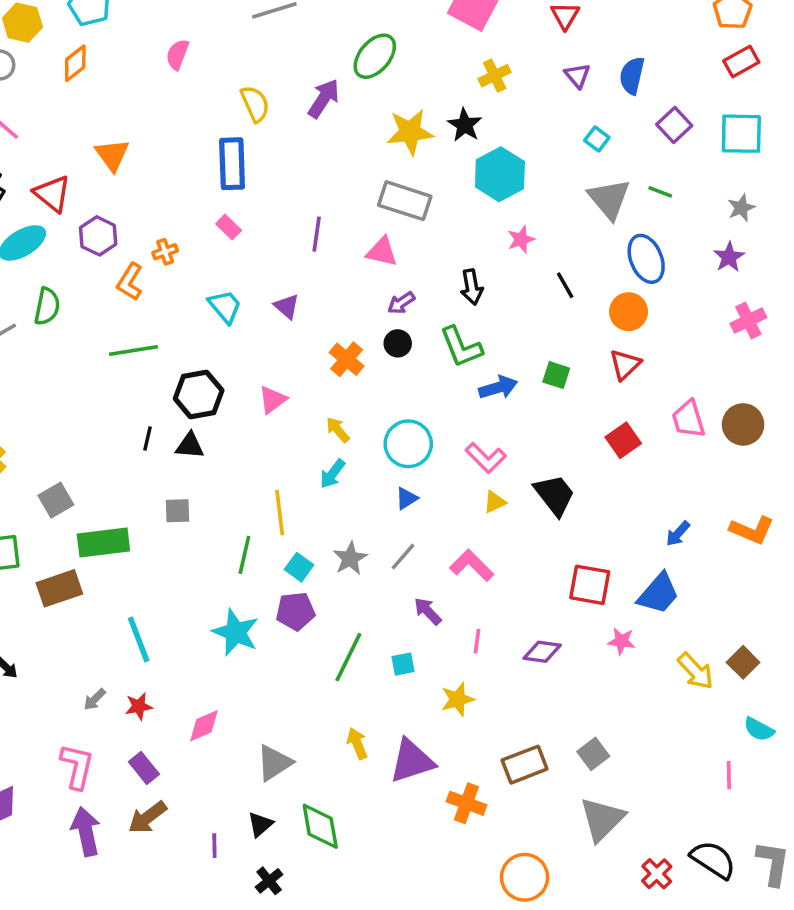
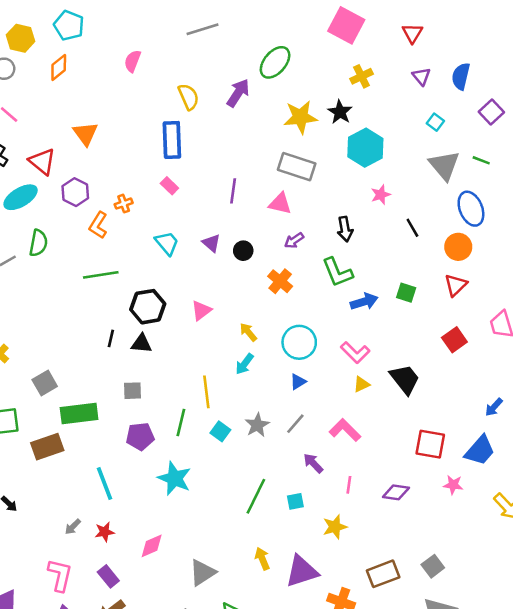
black circle: (398, 343) -> (243, 251), moved
orange cross: (347, 359) -> (280, 281), moved
purple pentagon: (296, 611) -> (140, 436), moved

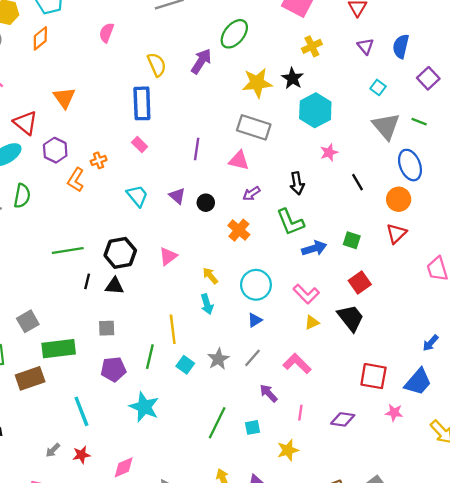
green line: (101, 275) -> (68, 251), moved
red square: (454, 340) -> (360, 283), moved
cyan arrow: (244, 364) -> (207, 304), turned -54

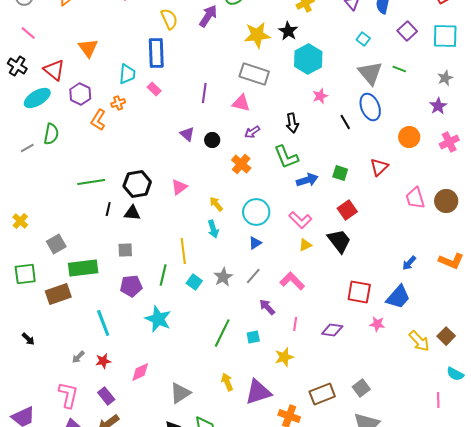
blue ellipse: (410, 165) -> (370, 107), moved
cyan trapezoid: (137, 196) -> (127, 74), moved, turned 45
orange circle: (399, 199) -> (409, 137), moved

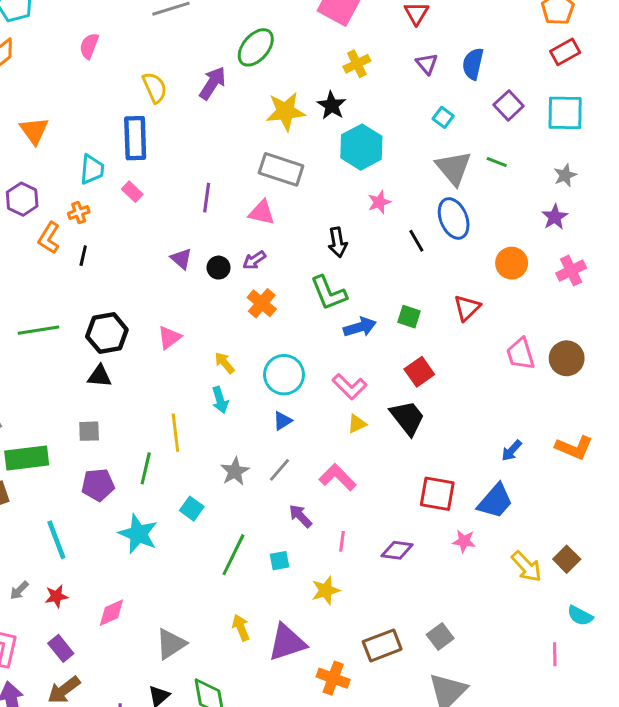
purple arrow: (252, 132) -> (254, 260), moved
black line: (108, 209) -> (83, 256), moved
cyan square: (194, 282) -> (192, 509), moved

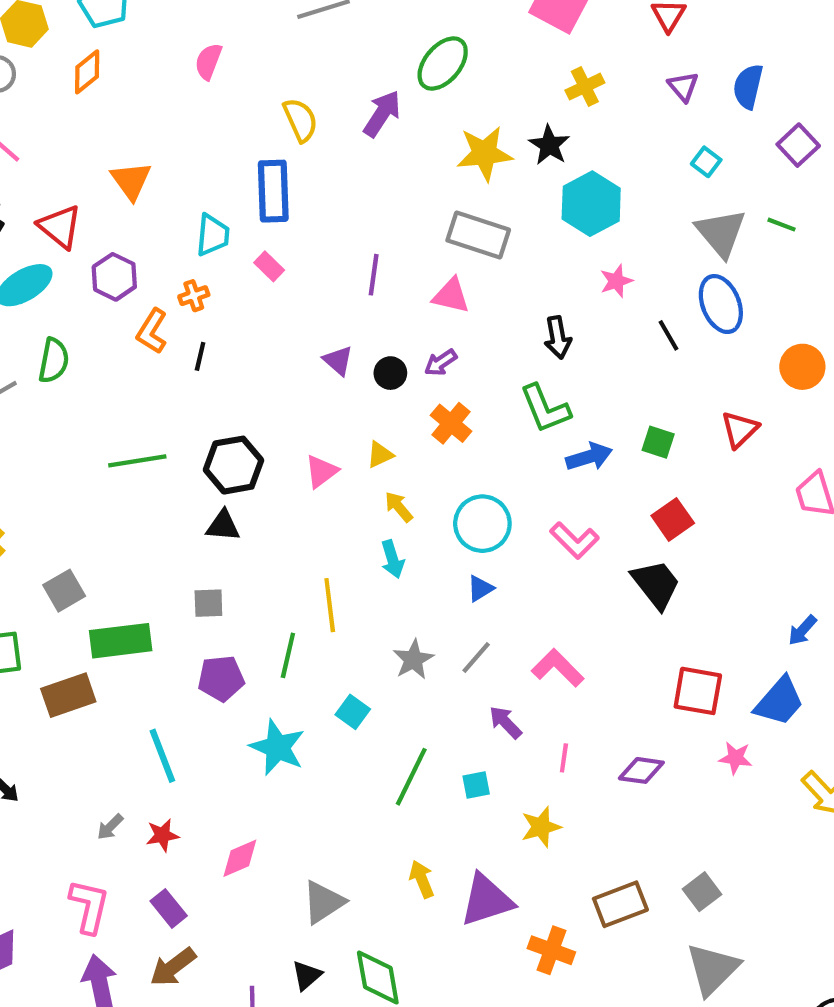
yellow triangle: (357, 424) -> (380, 455), moved

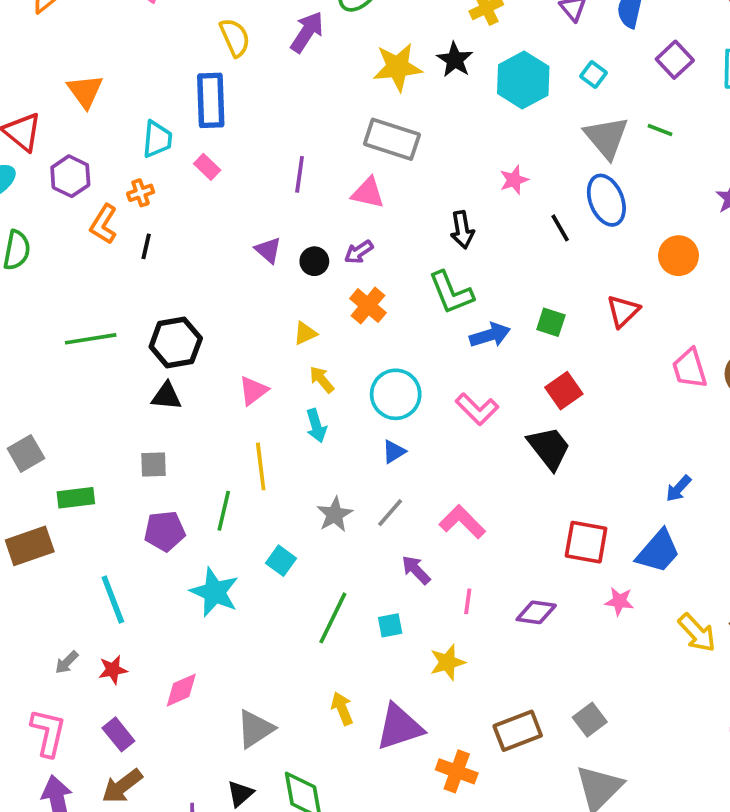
cyan hexagon: (591, 204) -> (523, 80), moved
pink triangle: (321, 471) -> (253, 391), moved
green rectangle: (121, 641) -> (76, 498), size x0.7

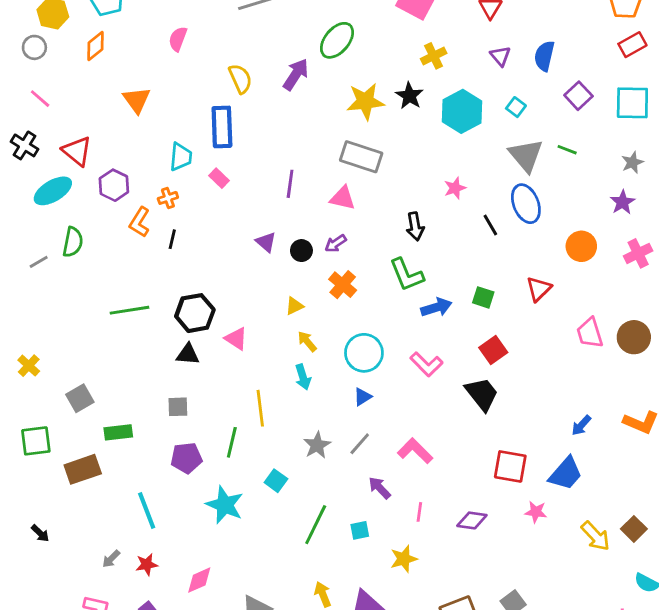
orange triangle: (85, 91) -> (137, 100), moved
pink triangle: (253, 391) -> (236, 339), moved, turned -50

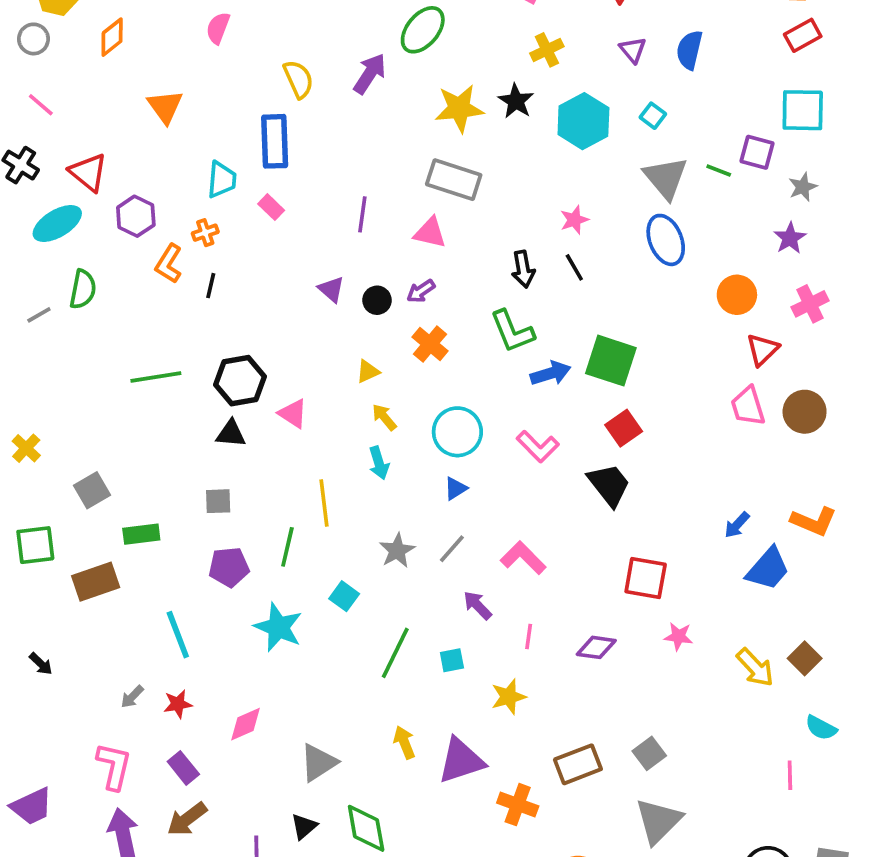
purple square: (578, 96) -> (757, 152), moved, turned -32
black line: (490, 225) -> (574, 267), moved
red triangle: (539, 289) -> (763, 350), moved
green square: (483, 297) -> (611, 361), size x1.8
blue trapezoid: (566, 474) -> (768, 569), moved

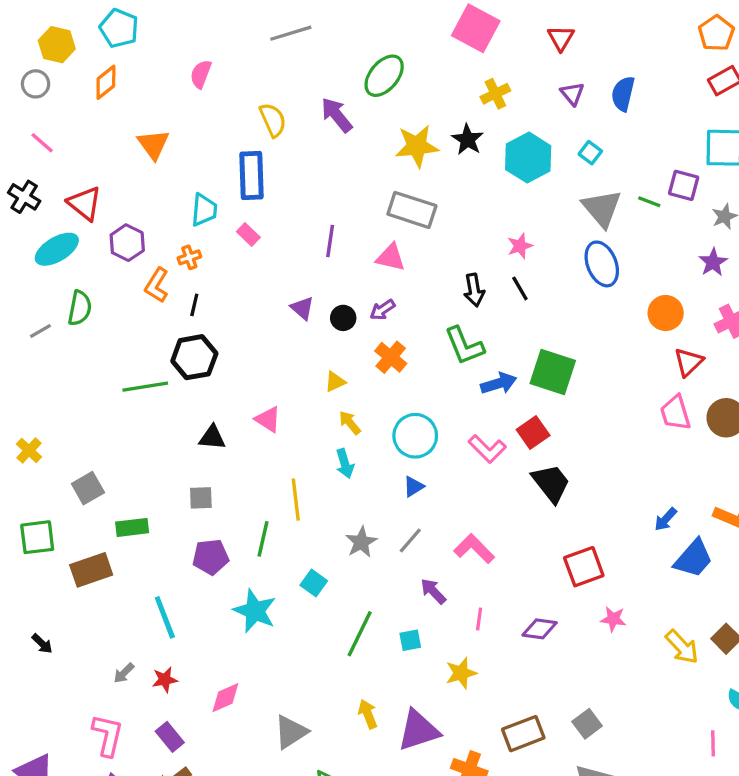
purple arrow: (370, 74) -> (337, 115), turned -72
black hexagon: (240, 381) -> (194, 357), moved
red square: (624, 428) -> (533, 432), moved
red square: (646, 578) -> (584, 567), turned -30

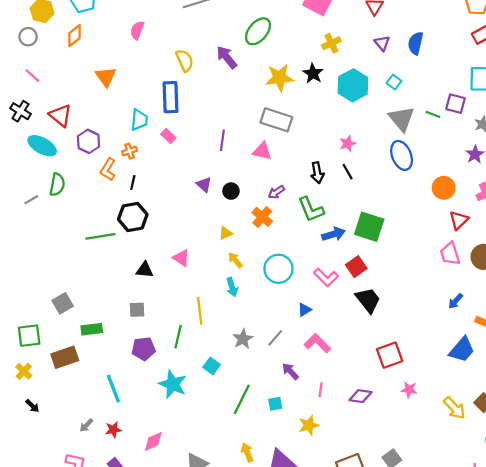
cyan ellipse: (57, 249) -> (42, 146), turned 60
purple arrow: (382, 310) -> (276, 192), moved
yellow cross: (29, 450) -> (24, 371), moved
blue triangle: (414, 486) -> (304, 310), moved
blue arrow: (666, 519) -> (456, 301), moved

